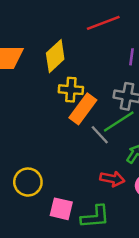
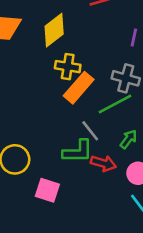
gray line: (100, 135) -> (90, 131), moved
green L-shape: (95, 217) -> (78, 151), moved

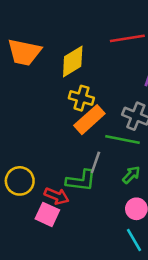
green line: (115, 104) -> (123, 139), turned 32
gray line: (90, 131) -> (95, 162), turned 50
red arrow: (103, 163) -> (57, 196), moved

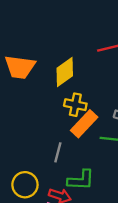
gray line: (95, 162) -> (58, 152), moved

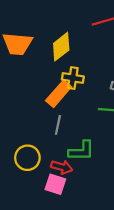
orange rectangle: (84, 124) -> (59, 94), moved

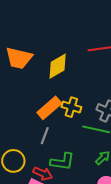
yellow cross: (73, 78) -> (71, 107), moved

